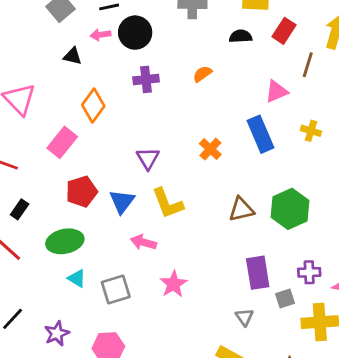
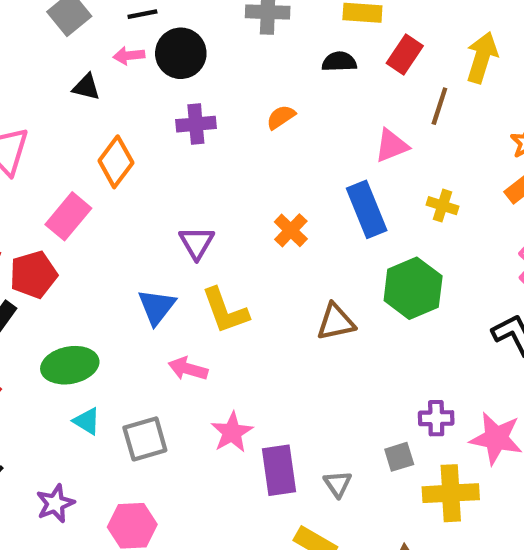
red pentagon: (81, 192) -> (33, 275), moved
green hexagon: (290, 209) -> (413, 288), moved
purple rectangle: (258, 273) -> (279, 470), moved

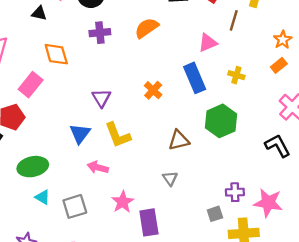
orange semicircle: (281, 117) -> (147, 28), size x1.5
orange diamond: (116, 162) -> (56, 54), turned -52
gray triangle: (338, 484) -> (170, 178), moved

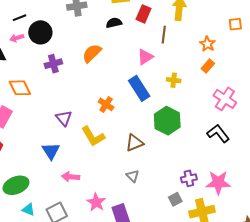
yellow L-shape: (118, 135) -> (93, 136), moved

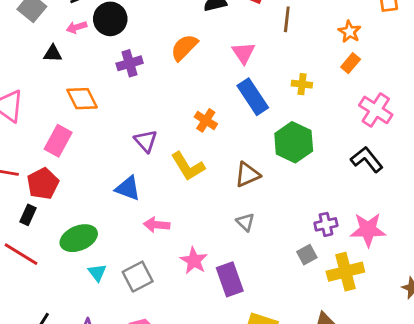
pink triangle: (145, 57) -> (244, 53), moved, turned -30
blue triangle: (51, 151) -> (128, 188), turned -36
cyan triangle: (29, 210) -> (97, 273), turned 32

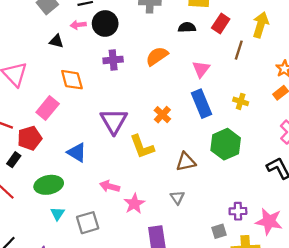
purple triangle: (146, 141) -> (114, 121), size x1.5
blue triangle: (128, 188) -> (77, 153), moved
pink star: (194, 261) -> (134, 204), moved

